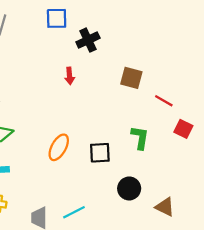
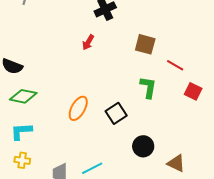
red arrow: (70, 76) -> (88, 42), turned 35
green L-shape: (140, 138) -> (148, 87), moved
black square: (100, 153) -> (116, 113), turned -30

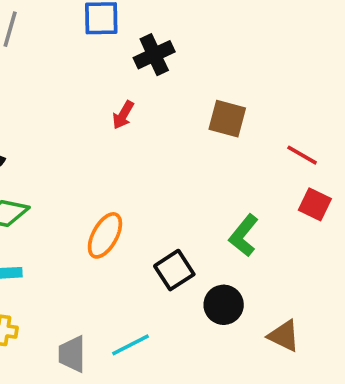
red line: (175, 65) -> (302, 155), moved
green L-shape: (148, 87) -> (244, 235), moved, turned -150
black square: (116, 113) -> (174, 270), moved

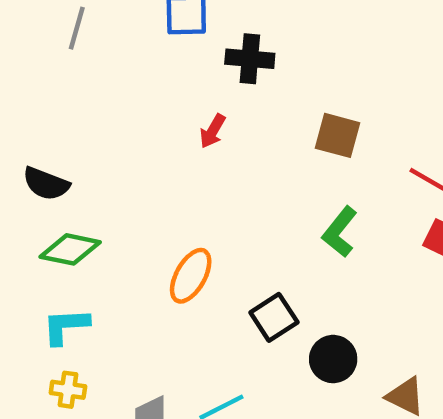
black cross: (154, 55) -> (250, 59), turned 30
green L-shape: (244, 235) -> (340, 232), moved

